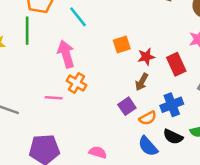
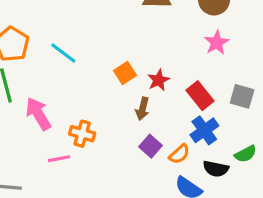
pink arrow: (66, 54) -> (38, 114), moved
red rectangle: (176, 64) -> (200, 96), moved
brown arrow: (142, 82) -> (142, 109), moved

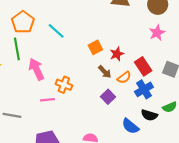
brown arrow: (142, 109) -> (105, 72), turned -64
orange semicircle: (179, 154) -> (124, 77), moved

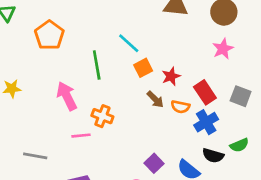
cyan line: (56, 31) -> (129, 43), moved
green line: (17, 49) -> (97, 65), moved
orange semicircle: (124, 77) -> (180, 107), turned 48
purple square: (108, 97) -> (154, 163), moved

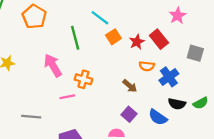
red rectangle: (205, 92) -> (159, 39), moved
brown arrow: (155, 99) -> (130, 86), moved
green semicircle: (239, 145) -> (201, 103), moved

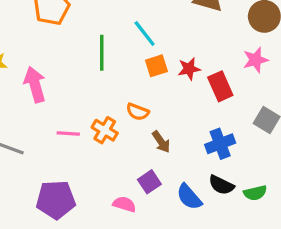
red star: (137, 42) -> (189, 69), moved
pink arrow: (53, 65) -> (35, 85), moved
orange semicircle: (147, 66) -> (138, 112), moved
orange cross: (83, 79) -> (105, 130), moved

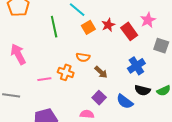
pink star: (256, 60) -> (148, 20), moved

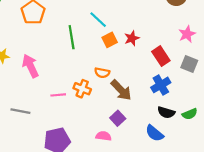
pink star: (148, 20) -> (187, 34), moved
red rectangle: (129, 31) -> (161, 56), moved
brown arrow: (101, 72) -> (121, 90), size x1.5
blue semicircle: (125, 102) -> (154, 133), moved

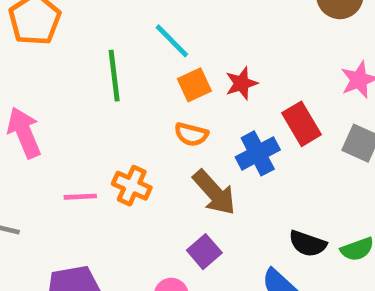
orange semicircle: (102, 73) -> (191, 134), moved
blue cross: (161, 85) -> (258, 153), moved

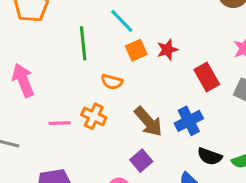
orange semicircle: (191, 134) -> (112, 82), moved
blue cross: (258, 153) -> (189, 121), moved

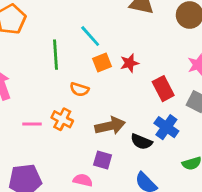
blue cross: (189, 121) -> (166, 127), moved, turned -30
brown arrow: (148, 122) -> (110, 126), turned -64
black semicircle: (210, 156) -> (141, 142), moved
purple square: (141, 161) -> (103, 160), turned -36

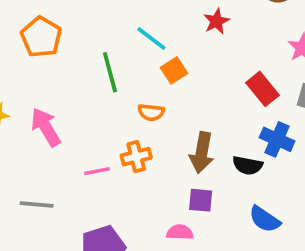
red star: (129, 63) -> (216, 21), moved
orange cross: (62, 119) -> (136, 157), turned -30
brown arrow: (110, 126) -> (202, 153), turned 124

